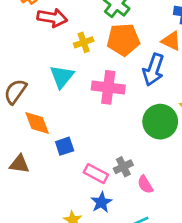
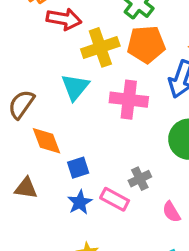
yellow cross: (84, 42) -> (100, 47), size x1.6
gray cross: (123, 167) -> (140, 179), moved
blue star: (101, 202) -> (80, 202), moved

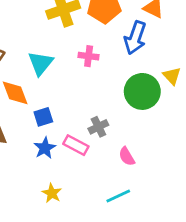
cyan triangle: (75, 87) -> (41, 63), moved
pink cross: (129, 100) -> (89, 56), size x0.6

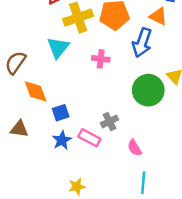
cyan triangle: (41, 63) -> (58, 48), moved
yellow star: (52, 193) -> (77, 187), moved, turned 30
cyan line: (118, 196) -> (143, 183), moved, turned -60

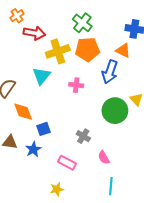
gray cross: (109, 121) -> (83, 136), turned -32
pink rectangle: (89, 138) -> (67, 163), moved
blue star: (62, 140) -> (33, 149), moved

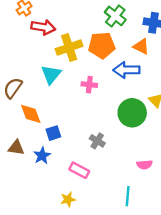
green cross: (82, 23) -> (115, 16), moved
blue arrow: (110, 72) -> (127, 70), turned 70
pink semicircle: (104, 158) -> (145, 165), moved, turned -64

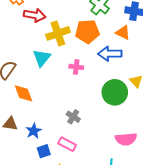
blue square: (53, 133) -> (44, 151), moved
gray cross: (97, 141) -> (73, 117), moved
pink semicircle: (145, 165) -> (126, 139), size x1.5

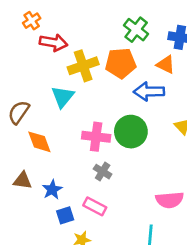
pink cross: (76, 67) -> (96, 137), moved, size x1.5
green circle: (115, 92) -> (131, 132), moved

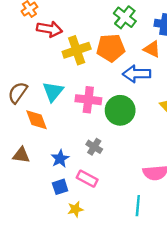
cyan triangle: (63, 97) -> (53, 91), moved
pink cross: (96, 137) -> (88, 100), moved
blue star: (52, 190) -> (60, 159), moved

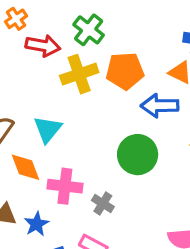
green cross: (125, 17) -> (89, 30), moved
pink cross: (88, 100) -> (65, 186), moved
blue star: (60, 159) -> (37, 224), moved

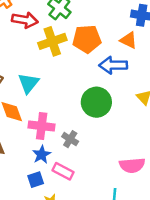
blue star: (37, 224) -> (42, 155), moved

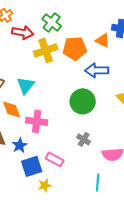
orange triangle: (129, 40) -> (103, 40), moved
gray cross: (70, 139) -> (84, 139), moved
blue star: (42, 155) -> (20, 145), moved
blue square: (36, 180) -> (32, 166), size x1.5

